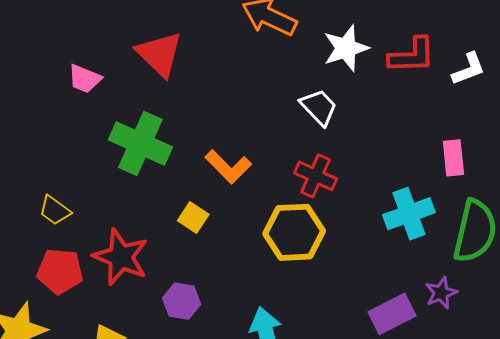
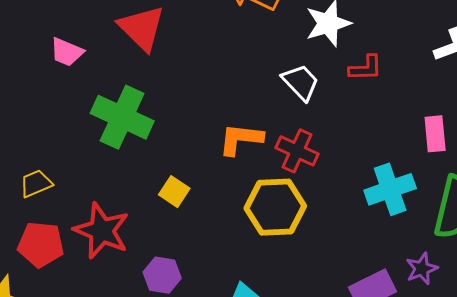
red L-shape: (412, 56) -> (366, 68), moved, size x0.7
orange L-shape: (228, 167) -> (241, 139), moved, turned 141
yellow trapezoid: (55, 210) -> (36, 184), turned 120

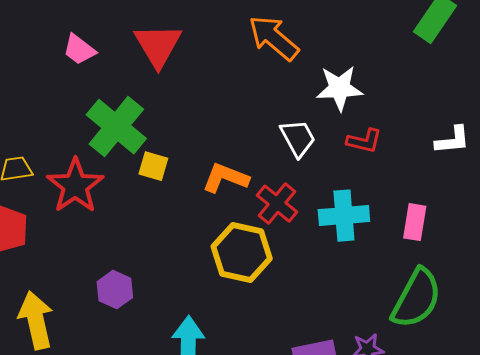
cyan cross: (390, 189) -> (344, 216), moved
yellow square: (174, 192) -> (153, 166), moved, turned -32
red star: (102, 231) -> (75, 186), moved

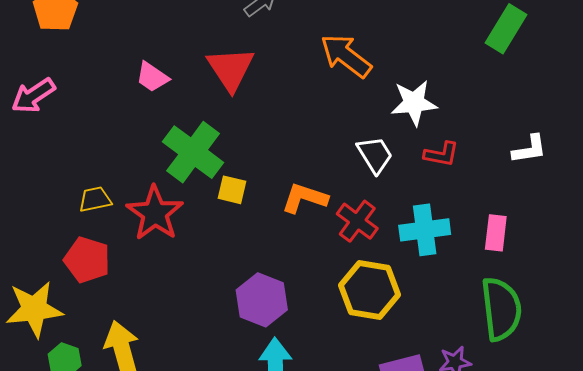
yellow hexagon: (242, 253) -> (370, 290), moved
purple hexagon: (115, 290) -> (262, 300), moved, size x1.4
green semicircle: (416, 298) -> (501, 309), turned -32

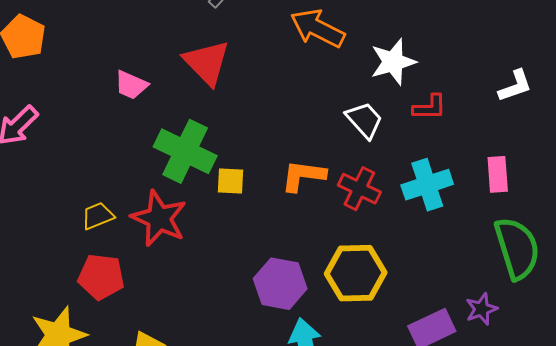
yellow hexagon: (370, 290) -> (356, 273), moved

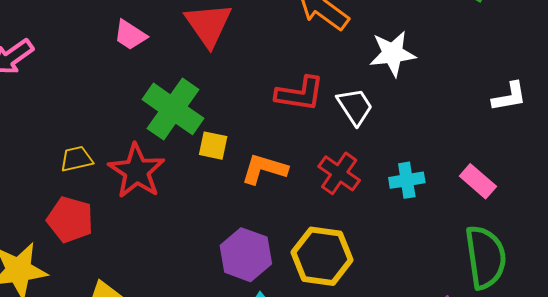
red L-shape: (430, 107) -> (300, 94), moved, size x1.4
pink rectangle: (498, 174) -> (478, 181), turned -54
orange L-shape: (303, 176) -> (264, 169), moved
cyan cross: (427, 185) -> (407, 180), size x0.7

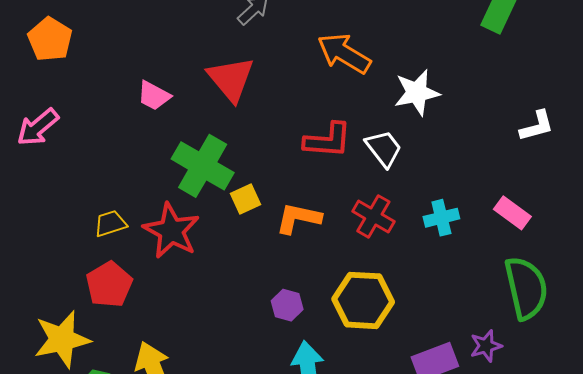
yellow square: (213, 146) -> (245, 199), turned -32
red pentagon: (70, 220) -> (109, 285), turned 30
purple hexagon: (246, 255) -> (287, 305), size x0.6

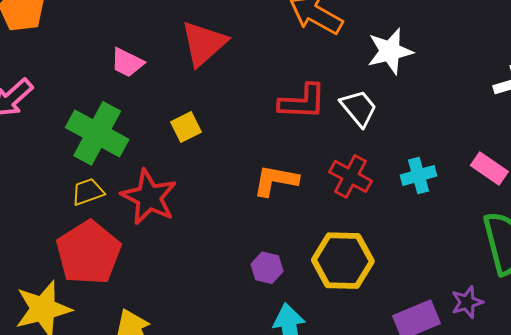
red triangle: (231, 79) -> (204, 43), turned 30
green cross: (203, 166) -> (97, 133), moved
yellow square: (245, 199) -> (186, 127), moved
red pentagon: (109, 285) -> (89, 253), size x1.4

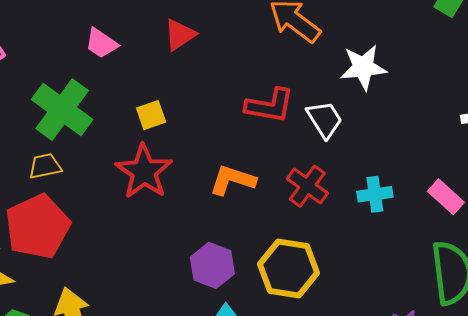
red triangle: (204, 43) -> (180, 35), size x0.7
red star: (149, 197) -> (144, 172), moved
purple hexagon: (267, 268) -> (212, 265), size x1.4

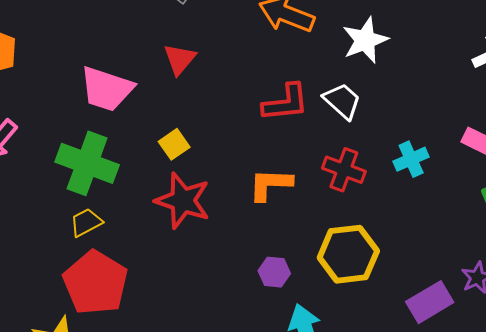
pink trapezoid: (101, 43) -> (107, 89), size x1.6
purple hexagon: (212, 265) -> (274, 272), size x0.7

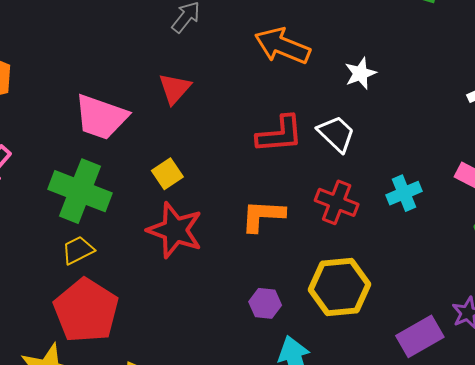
white star: (365, 40) -> (360, 73), size x0.7

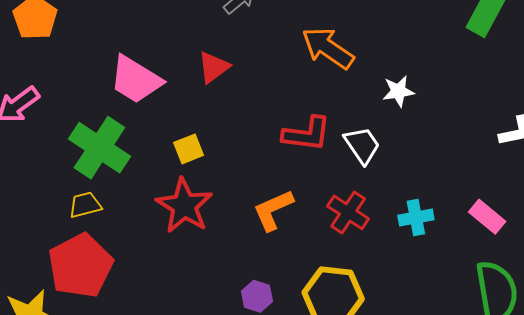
orange L-shape: (263, 216) -> (273, 210), turned -39

